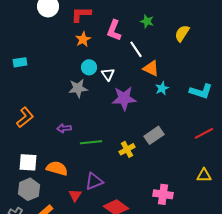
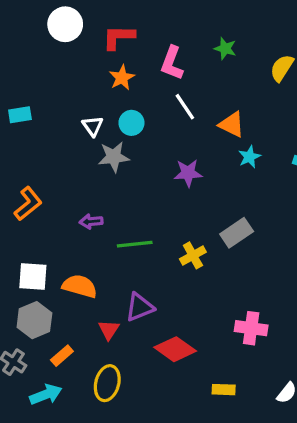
white line: (136, 49) -> (185, 107), moved
white triangle: (108, 74) -> (93, 126), moved
purple star: (124, 98) -> (188, 173), size x0.7

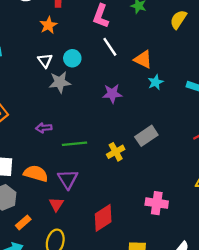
orange star: (122, 78) -> (48, 25), moved
purple triangle: (140, 307) -> (68, 179), moved, turned -40
red diamond: (175, 349) -> (103, 218), turned -68

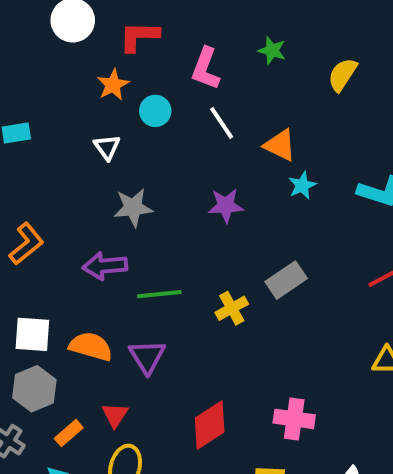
cyan circle: (72, 58) -> (155, 111), moved
gray star: (60, 82) -> (133, 208), moved
purple arrow: (44, 128) -> (105, 266), size x1.5
pink cross: (157, 203) -> (294, 419), moved
red triangle: (56, 204) -> (115, 415), moved

